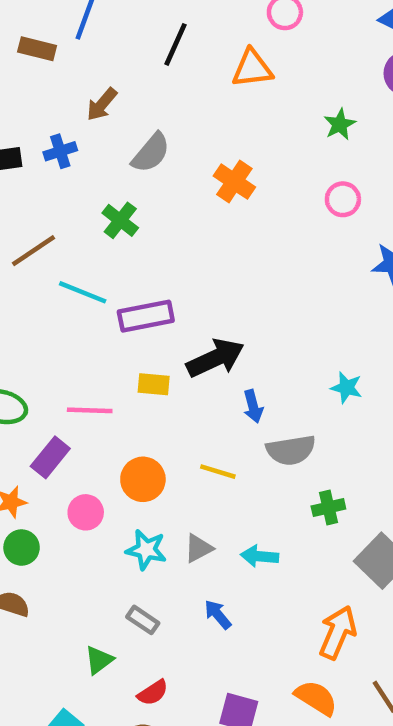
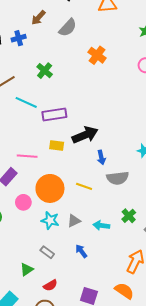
gray semicircle: (151, 153) -> (68, 28), moved
orange circle: (143, 479) -> (50, 188), size x1.4
green cross: (328, 508) -> (129, 216), moved, turned -32

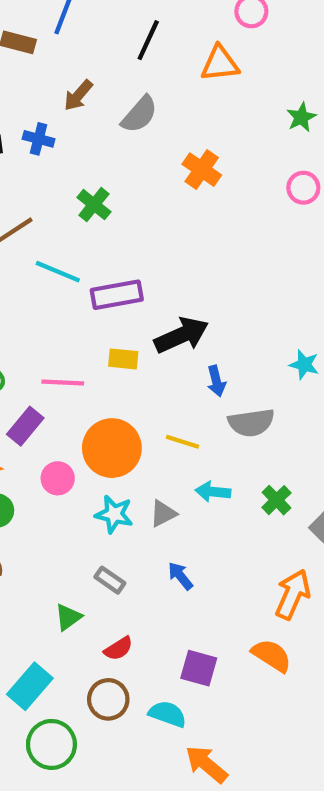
blue cross: (19, 38) -> (39, 139), turned 32
cyan arrow: (101, 226) -> (213, 492), moved

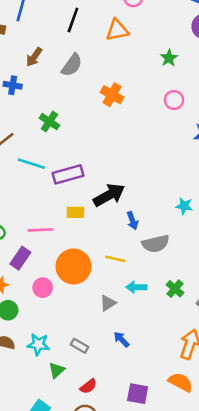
cyan star: (114, 514) -> (38, 344), moved

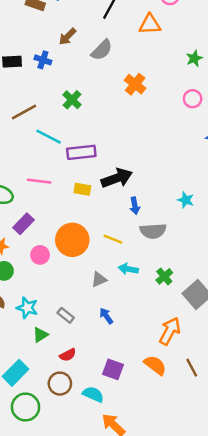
pink line: (41, 230) -> (39, 181), moved

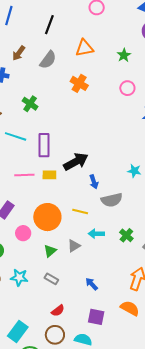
orange triangle: (150, 24) -> (84, 48), moved
purple rectangle: (81, 152) -> (44, 145), turned -75
pink line: (39, 181) -> (24, 175), moved
blue arrow: (106, 316) -> (92, 284), moved
green triangle: (40, 335) -> (50, 251), moved

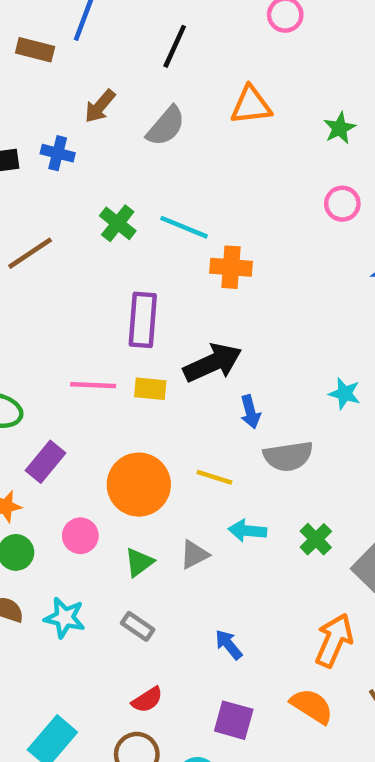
orange cross: (79, 83) -> (231, 267), moved, turned -30
cyan line: (16, 136) -> (184, 227), moved
pink circle: (23, 233) -> (80, 536), moved

